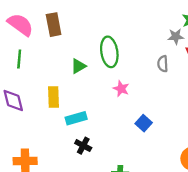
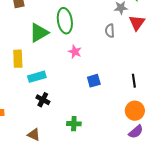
green triangle: (78, 66) -> (39, 33), size x1.5
blue square: (144, 123) -> (94, 81), turned 32

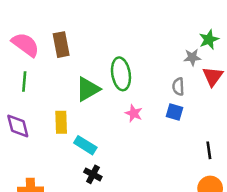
cyan rectangle: (37, 77) -> (85, 145), turned 48
blue square: (94, 81) -> (174, 112), moved, turned 32

